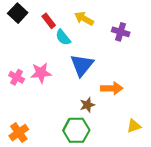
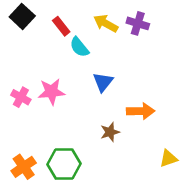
purple cross: (121, 32) -> (138, 23), moved
blue triangle: (82, 65) -> (103, 82), size x0.7
green hexagon: (76, 130) -> (64, 164), moved

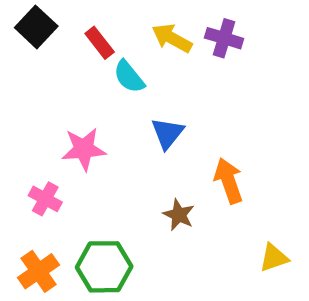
pink cross: (21, 97) -> (45, 199), moved
orange arrow: (141, 111) -> (229, 181), turned -108
brown star: (110, 132) -> (179, 215), turned -30

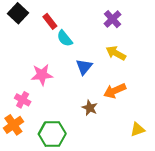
yellow arrow: (172, 38) -> (116, 53), moved
purple cross: (224, 38) -> (112, 19), turned 30
orange arrow: (229, 181) -> (115, 91), turned -95
orange cross: (38, 271) -> (13, 125), moved

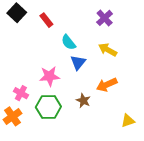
cyan semicircle: (65, 38) -> (69, 42), moved
pink star: (42, 75) -> (49, 76), moved
green hexagon: (52, 134) -> (48, 107), moved

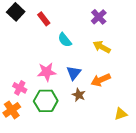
blue triangle: (78, 62) -> (74, 73), moved

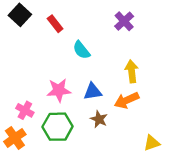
yellow arrow: (102, 47) -> (132, 71), moved, turned 54
blue triangle: (74, 73) -> (93, 92), turned 42

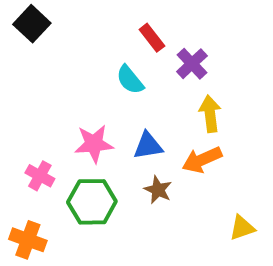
purple cross: (124, 21) -> (192, 64), moved
red rectangle: (55, 24) -> (152, 38), moved
orange cross: (15, 138) -> (28, 240), moved, turned -35

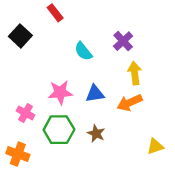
black square: (32, 24) -> (20, 36), moved
red rectangle: (152, 38) -> (55, 13), moved
brown star: (158, 190) -> (96, 133), moved

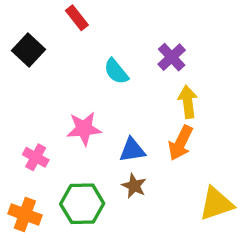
blue triangle: (95, 94) -> (132, 150), moved
orange arrow: (130, 103) -> (181, 143), turned -40
green hexagon: (59, 130) -> (82, 204), moved
yellow triangle: (155, 146) -> (216, 204), size x1.5

